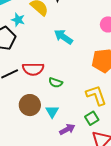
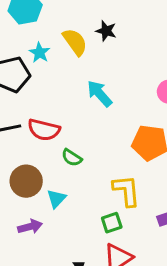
purple arrow: (67, 129) -> (30, 227), moved

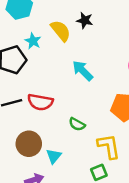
green semicircle: (72, 158) -> (77, 124), moved

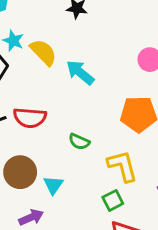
yellow semicircle: (61, 31) -> (43, 52), moved

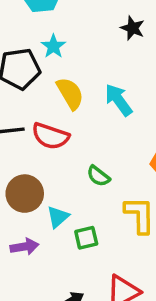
yellow semicircle: (43, 52) -> (70, 93), moved
green square: (113, 200) -> (86, 238), moved

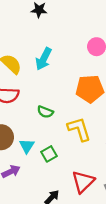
cyan arrow: (119, 100) -> (44, 59), turned -100

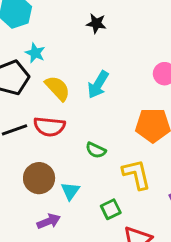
green square: (49, 154) -> (111, 209), moved

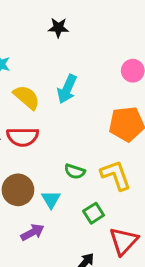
green semicircle: (96, 150) -> (75, 171), moved

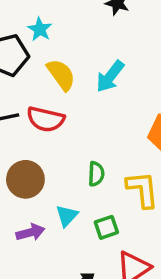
green semicircle: (75, 171) -> (96, 174), turned -120
cyan triangle: (51, 199) -> (67, 216), moved

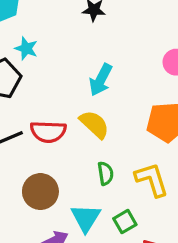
yellow semicircle: (61, 75) -> (94, 124), moved
cyan triangle: (67, 216) -> (86, 218), size x1.4

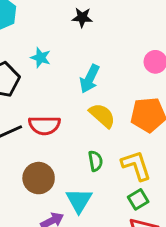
cyan star: (26, 49) -> (41, 58), moved
yellow semicircle: (94, 124) -> (102, 115), moved
green square: (125, 222) -> (138, 199), moved

